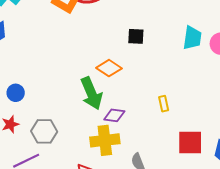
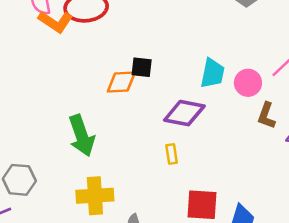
orange diamond: (109, 68) -> (121, 82), moved, turned -40
purple diamond: (114, 115) -> (184, 113), moved, size x1.5

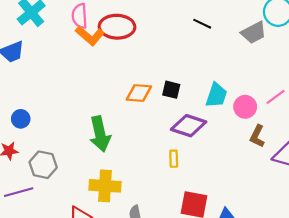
black square: (142, 67) -> (171, 90), moved

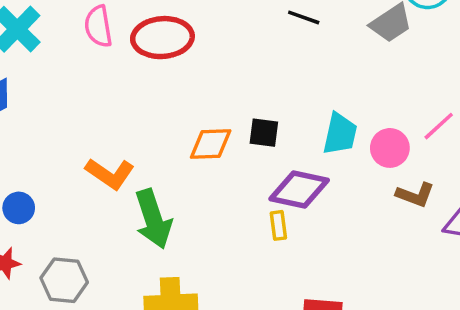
orange L-shape: (90, 36) -> (110, 174), moved
brown L-shape: (257, 136) -> (415, 195), turned -90
yellow rectangle: (174, 159) -> (278, 225), moved

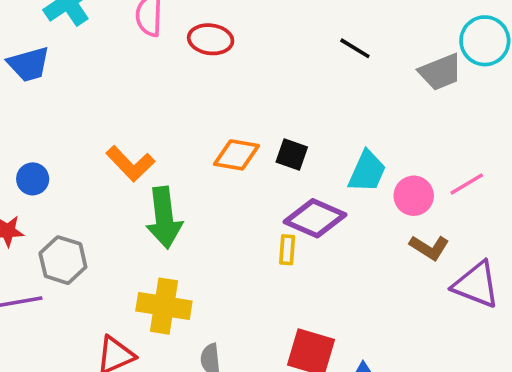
red ellipse: (162, 38) -> (211, 39), size x0.7

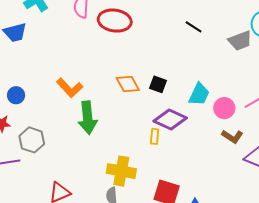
red ellipse: (211, 39) -> (115, 21), size x1.4
orange diamond: (236, 155) -> (128, 84), turned 50
yellow cross: (164, 306) -> (121, 171), moved

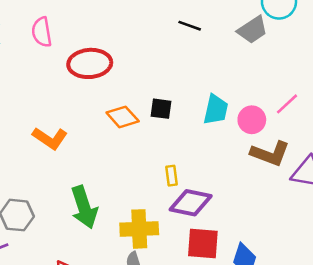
red ellipse: (115, 21) -> (90, 63), moved
green arrow: (88, 118) -> (84, 207), moved
purple diamond: (170, 119) -> (191, 203), moved
brown L-shape: (232, 137) -> (270, 153), size x1.4

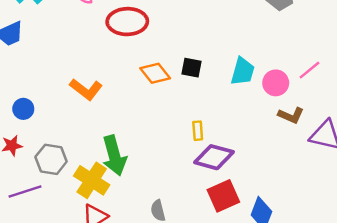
brown L-shape: (270, 153) -> (291, 115), size x0.7
yellow cross: (139, 229) -> (92, 180), moved, turned 32
red square: (203, 243) -> (223, 196), turned -32

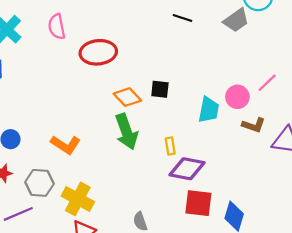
cyan trapezoid: (243, 71) -> (209, 110), moved
orange L-shape: (86, 89) -> (66, 145), moved
green arrow: (114, 156) -> (126, 132), moved
red square: (223, 196) -> (198, 203), turned 36

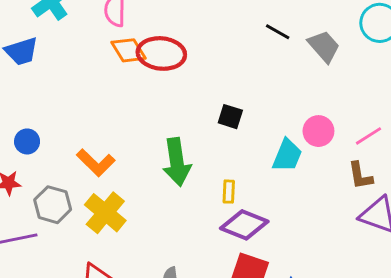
gray trapezoid: (236, 20) -> (324, 46), moved, turned -108
orange diamond: (127, 97) -> (128, 50), moved
pink circle: (237, 97) -> (318, 131), moved
brown L-shape: (254, 125) -> (360, 176), moved, turned 50
yellow cross: (78, 199) -> (105, 213), moved

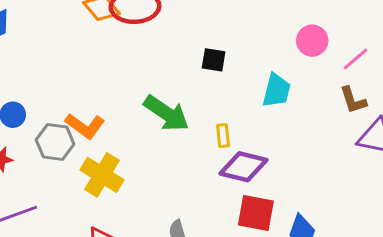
pink circle: (318, 131) -> (312, 41), moved
green arrow: (177, 162) -> (166, 113), turned -39
gray hexagon: (53, 205) -> (55, 142), moved

